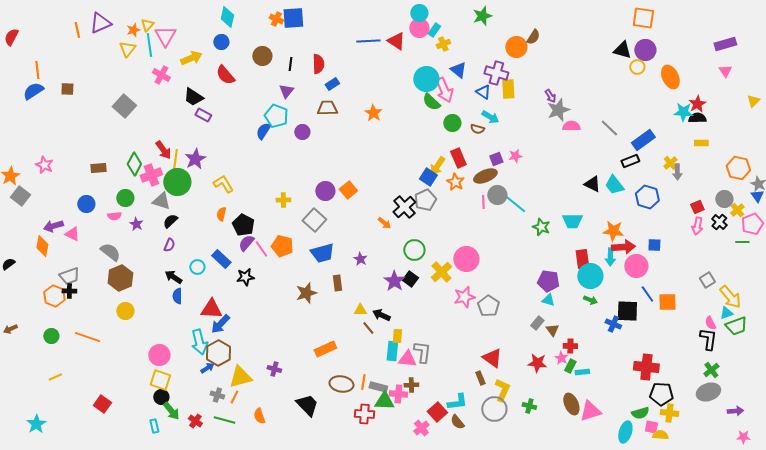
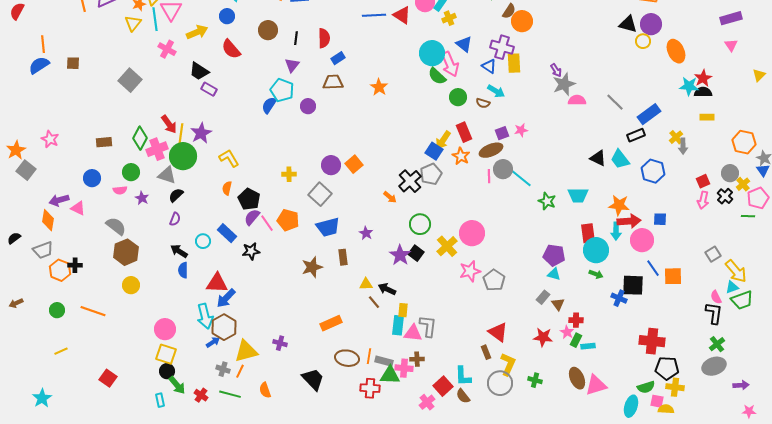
brown semicircle: (533, 37) -> (509, 11), moved
gray trapezoid: (69, 276) -> (43, 250), moved
cyan L-shape: (457, 402) -> (463, 376), turned 95

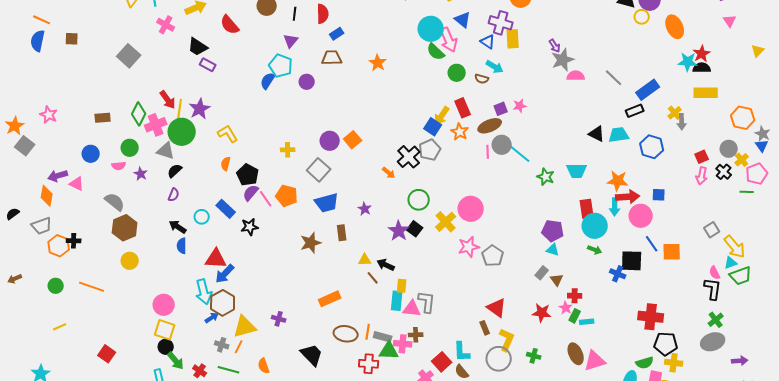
orange line: (43, 44) -> (42, 20), turned -60
blue semicircle: (39, 65) -> (38, 41), turned -45
yellow rectangle: (707, 117) -> (706, 93), size x1.6
cyan trapezoid: (620, 159) -> (619, 135), turned 120

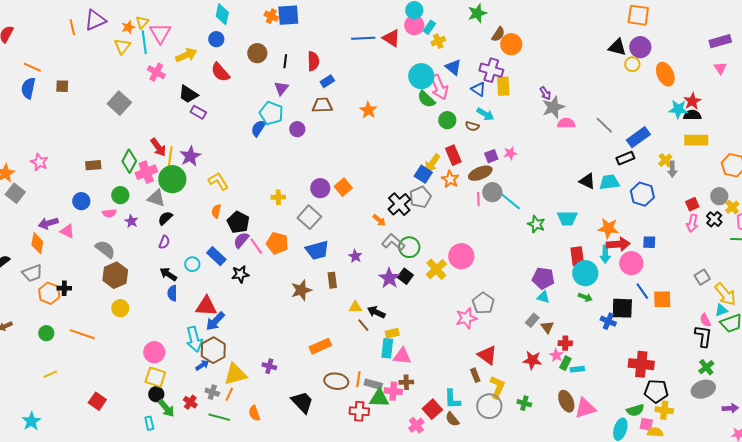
pink star: (469, 247) -> (466, 318), moved
yellow rectangle: (402, 286) -> (392, 333), turned 72
gray L-shape: (427, 302) -> (393, 242), moved, turned -55
red cross: (200, 371) -> (190, 402), moved

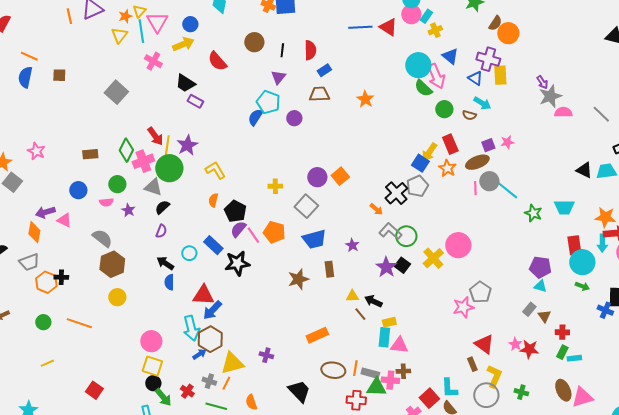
blue circle: (216, 39) -> (190, 24), moved
black star: (240, 274) -> (237, 263), size x1.4
pink star: (556, 355) -> (515, 344), moved

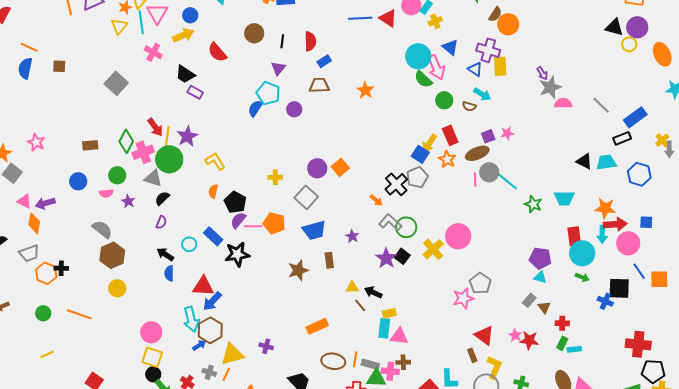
pink triangle: (64, 220) -> (24, 201), moved
pink line: (253, 235) -> (253, 226), turned -54

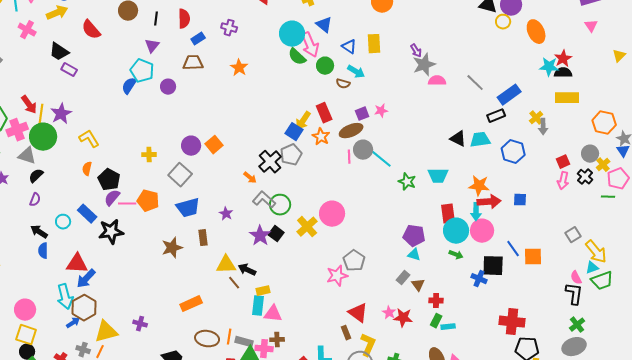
purple cross: (488, 50) -> (229, 28), moved, size x0.7
green circle: (444, 100) -> (325, 66), moved
pink circle: (628, 243) -> (482, 231), moved
yellow triangle: (352, 287) -> (226, 265), size x1.5

